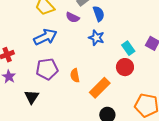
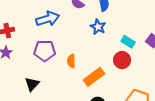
cyan rectangle: (128, 48) -> (128, 42), turned -32
black triangle: (32, 97) -> (32, 84), moved

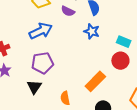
orange semicircle: (71, 61) -> (65, 98), moved
black triangle: (32, 84) -> (34, 87), moved

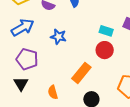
blue star: (92, 31) -> (58, 37), moved
purple pentagon: (42, 63) -> (27, 59), turned 30

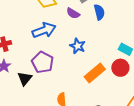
orange rectangle: (81, 73) -> (95, 73), moved
black triangle: (21, 84) -> (25, 78), moved

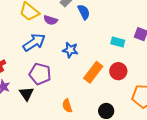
purple semicircle: (73, 13) -> (50, 20), moved
red circle: (120, 68) -> (118, 71), moved

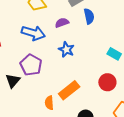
purple semicircle: (50, 20) -> (62, 23), moved, turned 128
blue arrow: (34, 42) -> (33, 33), turned 35
orange rectangle: (93, 72) -> (69, 90), moved

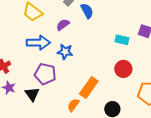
blue star: (66, 50) -> (65, 52), moved
orange semicircle: (49, 103) -> (73, 105), turned 56

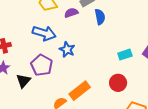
purple semicircle: (63, 25) -> (71, 13), moved
cyan rectangle: (122, 40) -> (125, 55), turned -48

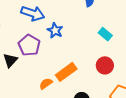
cyan rectangle: (125, 55) -> (105, 34), moved, turned 56

